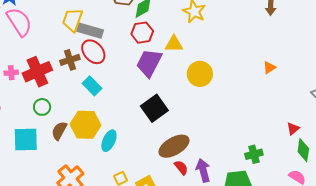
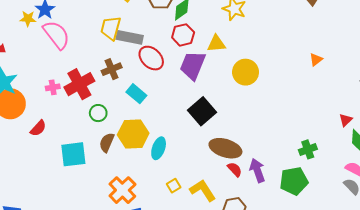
red ellipse: (93, 52) -> (151, 58), moved
green circle: (42, 107) -> (98, 113), moved
brown ellipse: (174, 146) -> (225, 148), turned 52

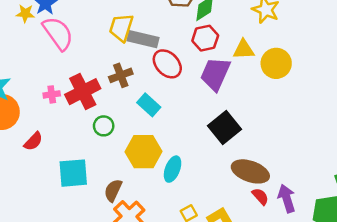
yellow circle: (246, 72) -> (276, 63), moved
brown semicircle: (107, 142) -> (113, 190), moved

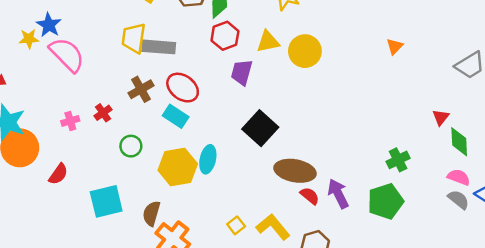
red ellipse: (167, 64) -> (183, 88), moved
purple trapezoid: (215, 74) -> (242, 72), size x0.7
red cross: (83, 92) -> (103, 113), size x0.5
cyan ellipse: (173, 169) -> (208, 159), moved

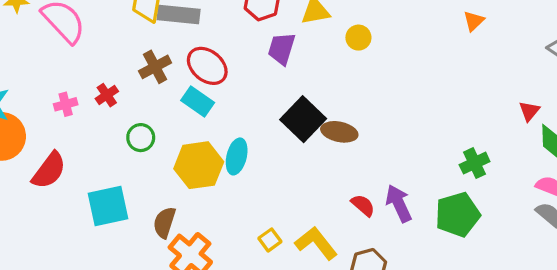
yellow circle: (305, 51) -> (358, 38), moved, size x0.6
brown ellipse: (295, 171) -> (339, 132), moved, size x0.7
red semicircle: (58, 174) -> (49, 170), size x1.4

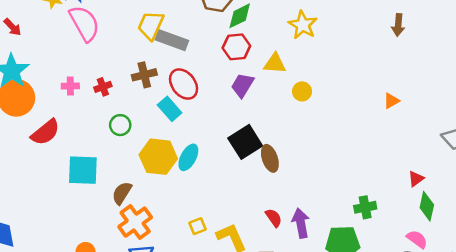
brown ellipse: (339, 132) -> (270, 158), turned 45

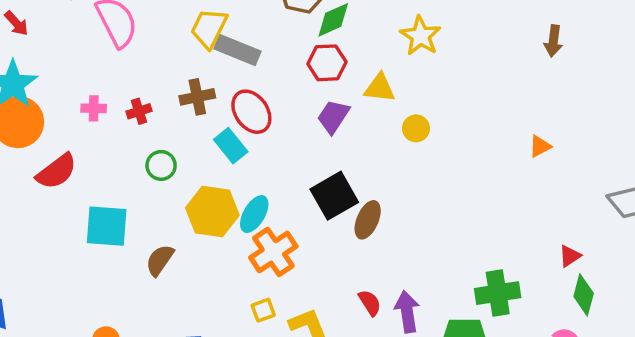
brown ellipse: (270, 158) -> (368, 220), turned 40
green cross: (365, 207) -> (498, 293), size x1.4
orange cross: (135, 222) -> (273, 252), moved

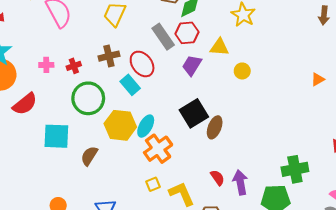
gray rectangle: (237, 50) -> (163, 37), moved, turned 35
green circle: (161, 165) -> (88, 98), size x1.8

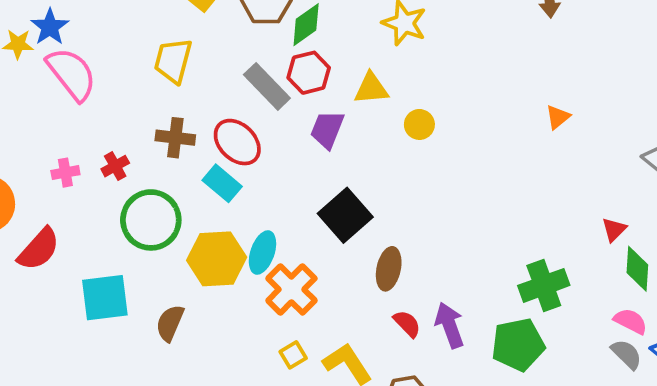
brown cross: (109, 56) -> (175, 138), turned 30
brown ellipse: (215, 127) -> (389, 269), moved

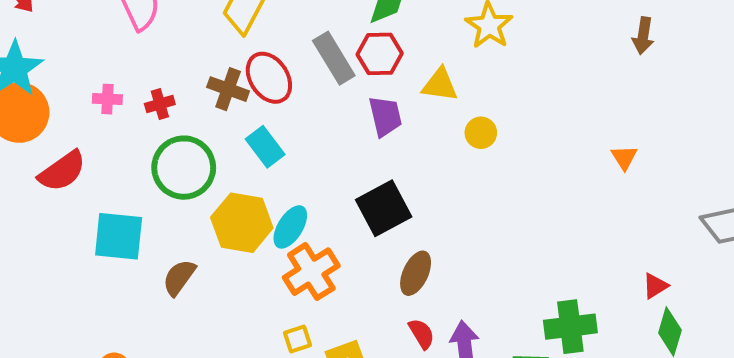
orange triangle: (558, 117) -> (624, 158), turned -36
purple trapezoid: (327, 129) -> (385, 116), turned 132
red ellipse: (237, 142) -> (269, 78), moved

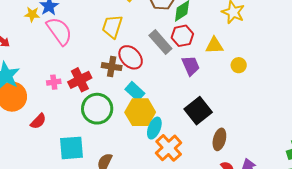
red cross: (160, 104) -> (80, 80), size x1.6
red semicircle: (62, 171) -> (38, 121), size x0.7
yellow hexagon: (242, 223) -> (140, 112), moved

